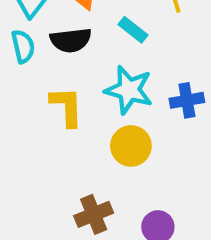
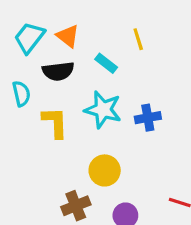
cyan semicircle: (23, 46) -> (21, 94), moved
yellow circle: (131, 146) -> (105, 170), moved

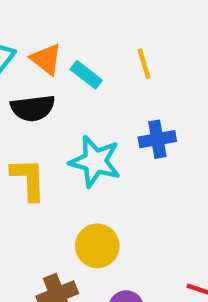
cyan rectangle: (106, 63) -> (86, 75), moved
blue cross: (148, 118) -> (157, 139), moved

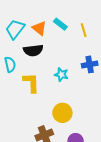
cyan rectangle: (86, 75) -> (60, 24), moved
cyan star: (95, 161) -> (61, 75), size x0.6

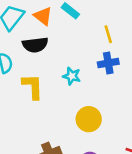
yellow line: (84, 30) -> (108, 34), moved
yellow circle: (62, 113) -> (89, 119), moved

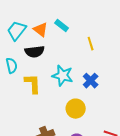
blue cross: (108, 63) -> (91, 81), moved, turned -35
cyan star: (72, 76) -> (63, 76), size x1.5

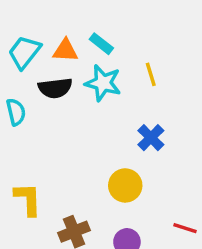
orange triangle: (41, 30) -> (65, 50), turned -35
cyan star: (63, 76) -> (103, 83), moved
yellow L-shape: (33, 84) -> (28, 199), moved

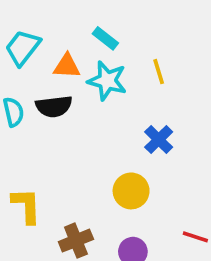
orange triangle: (65, 50) -> (67, 66), moved
black semicircle: (55, 88) -> (54, 106), moved

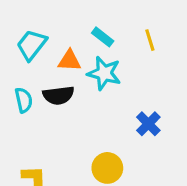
yellow line: (159, 72) -> (150, 40), moved
yellow circle: (131, 191) -> (107, 168), moved

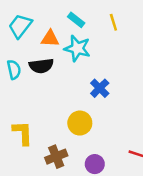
blue cross: (148, 124) -> (100, 88), moved

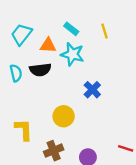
yellow circle: (80, 123) -> (64, 116), moved

